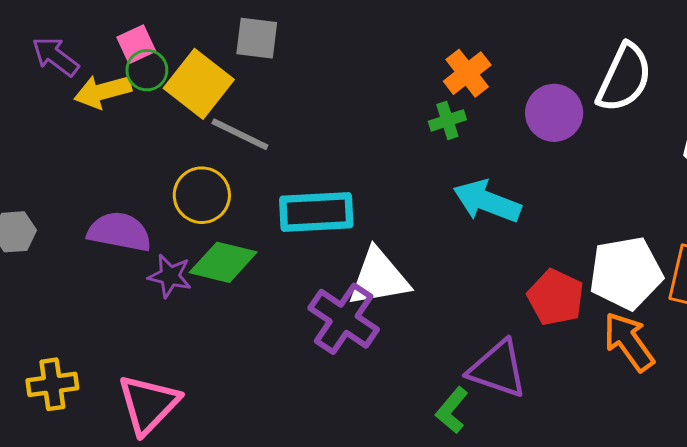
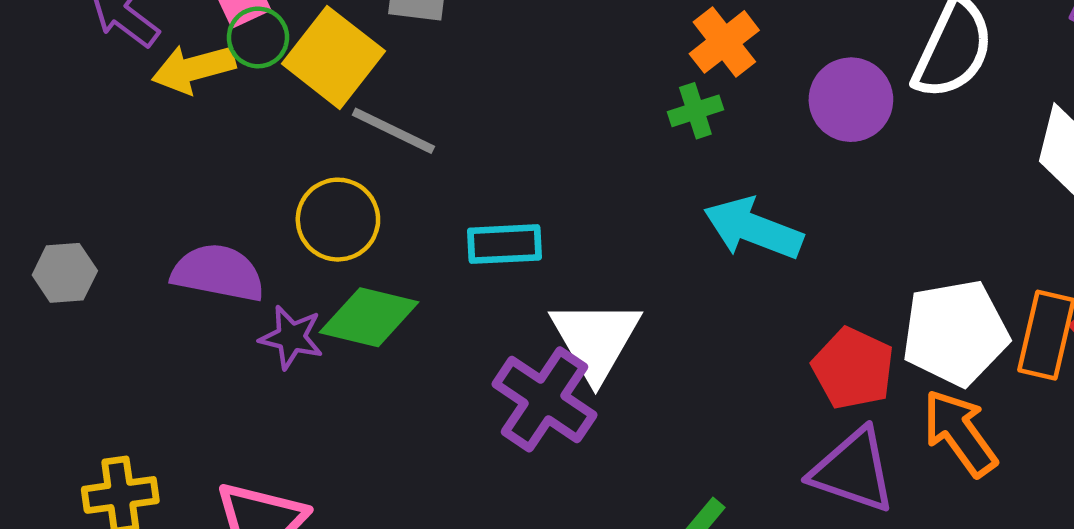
cyan rectangle: (316, 212) -> (504, 244), size x0.7
white triangle: (379, 278) -> (596, 339), turned -50
purple triangle: (498, 369) -> (853, 471), moved

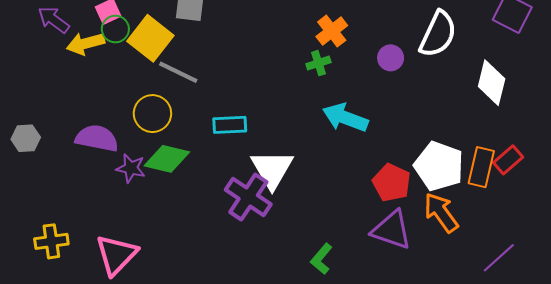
purple circle: (851, 100) -> (391, 58), size x0.7
white pentagon: (955, 333) -> (439, 166), turned 30

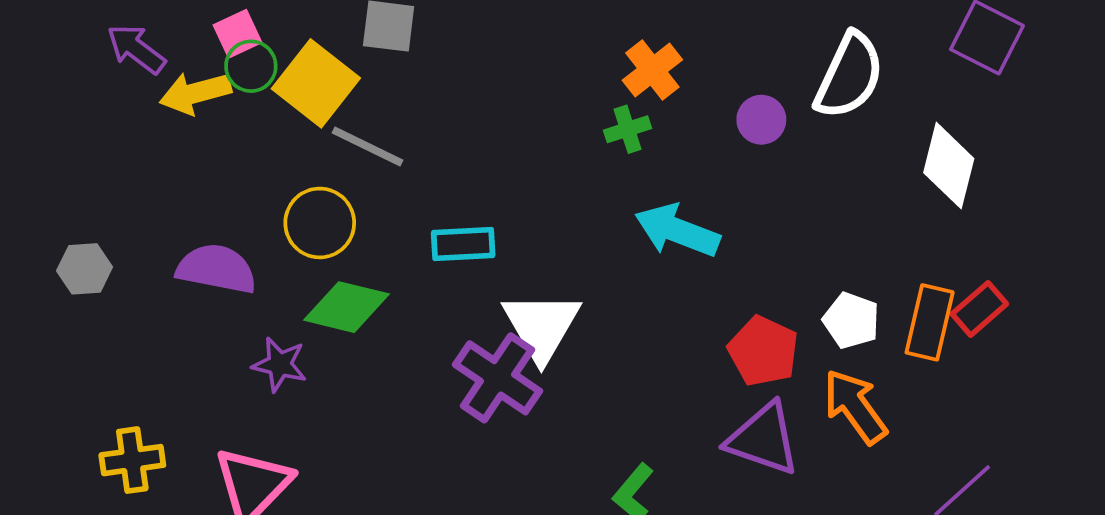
white pentagon: (439, 166) -> (851, 320), size x0.6
purple star: (131, 168) -> (280, 364), moved

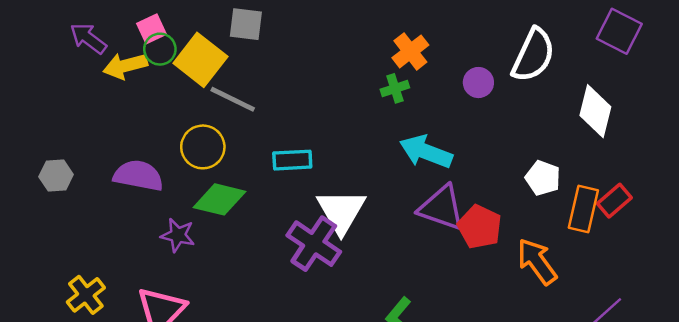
white pentagon: (851, 320) -> (543, 178), moved
purple triangle: (763, 439) -> (441, 208), moved
yellow cross: (132, 460) -> (86, 295), turned -30

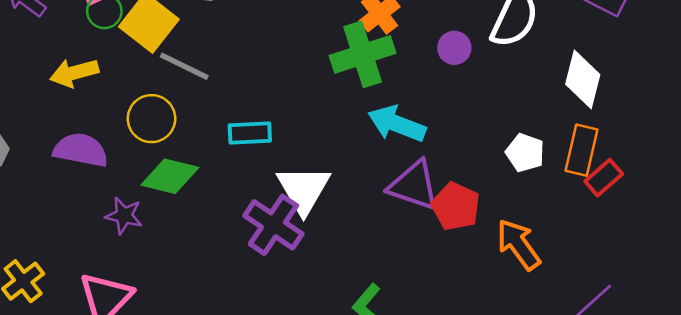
yellow arrow: (125, 66) -> (74, 73), moved
green cross: (395, 88) -> (363, 54), size x2.0
orange rectangle: (583, 209) -> (581, 150), moved

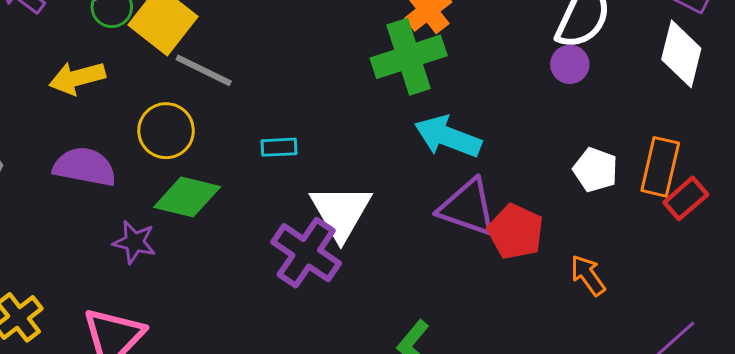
purple circle: (454, 48) -> (570, 64), moved
white diamond: (583, 79) -> (681, 54), moved
cyan rectangle: (250, 133) -> (279, 147), size x0.7
orange arrow: (519, 244) -> (588, 275), size x0.7

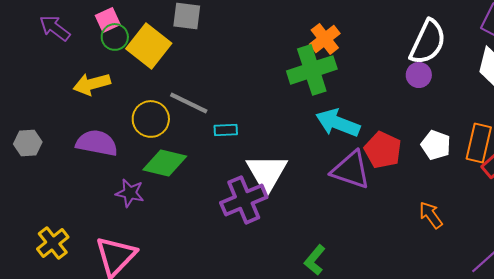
gray line: (204, 70) -> (189, 103), moved
red pentagon: (516, 232) -> (383, 150), moved
purple cross: (306, 253) -> (244, 200), turned 33

